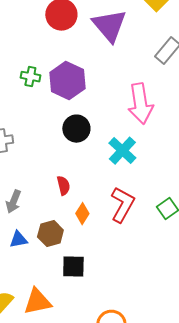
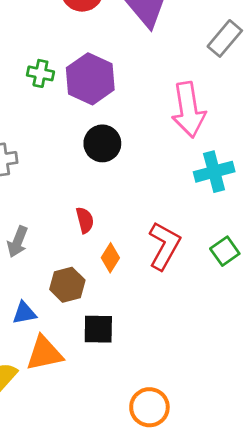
cyan cross: (122, 151) -> (214, 172), moved, turned 32
blue triangle: (18, 240) -> (24, 313), moved
orange triangle: (37, 302) -> (44, 353), moved

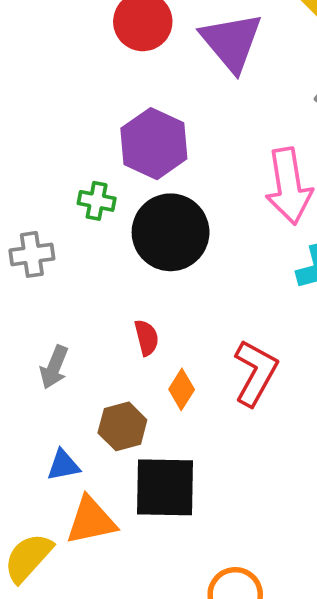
green cross: (40, 73) -> (97, 201), moved
black circle: (102, 143) -> (171, 232), size x1.5
black square: (98, 329) -> (165, 487), size x1.5

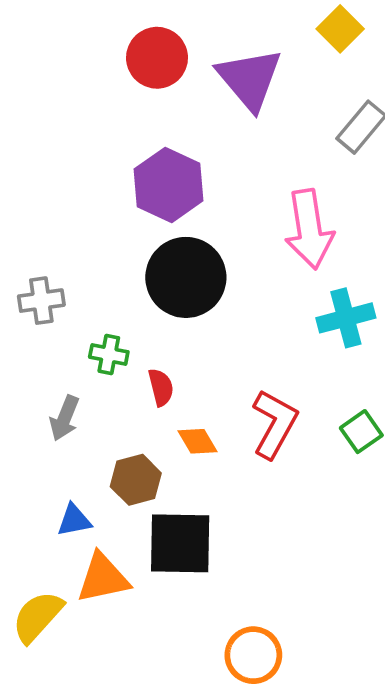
green cross: (97, 201) -> (109, 355), moved
orange diamond: (182, 389) -> (197, 441), turned -63

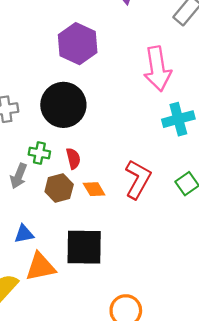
black circle: (186, 277) -> (63, 105), moved
green cross: (109, 355) -> (39, 153), moved
brown hexagon: (136, 480) -> (59, 188), moved

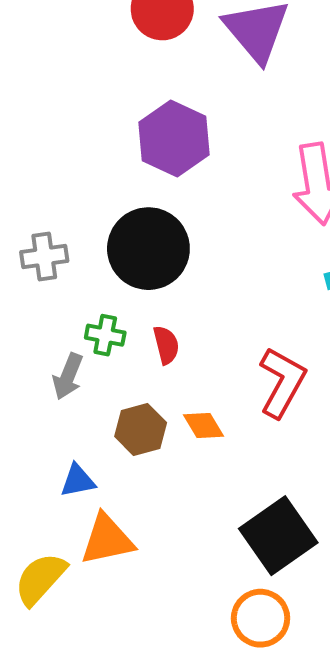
brown hexagon: (59, 188) -> (141, 429), moved
orange diamond: (94, 189) -> (204, 426), moved
black square: (84, 247) -> (278, 536), moved, turned -36

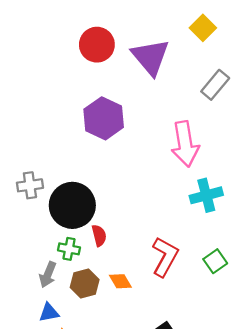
black circle: (148, 249) -> (72, 205), moved
green cross: (105, 335) -> (69, 249), moved
gray arrow: (68, 376) -> (48, 275), moved

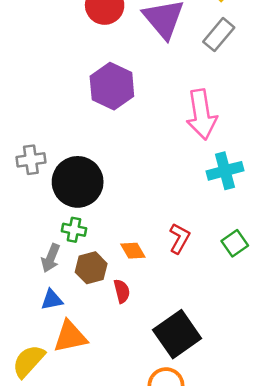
gray rectangle: (215, 85) -> (219, 35), moved
red semicircle: (99, 235) -> (122, 291), moved
red L-shape: (165, 257) -> (179, 238), size x0.7
orange diamond: (120, 281) -> (133, 251), moved

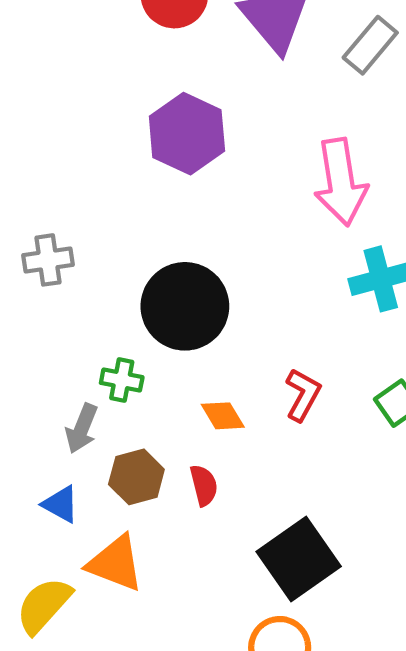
black circle: (78, 182) -> (185, 306), moved
brown hexagon: (91, 268) -> (136, 477), moved
blue triangle: (52, 300) -> (61, 504), moved, turned 40
orange triangle: (70, 337) -> (115, 563), turned 33

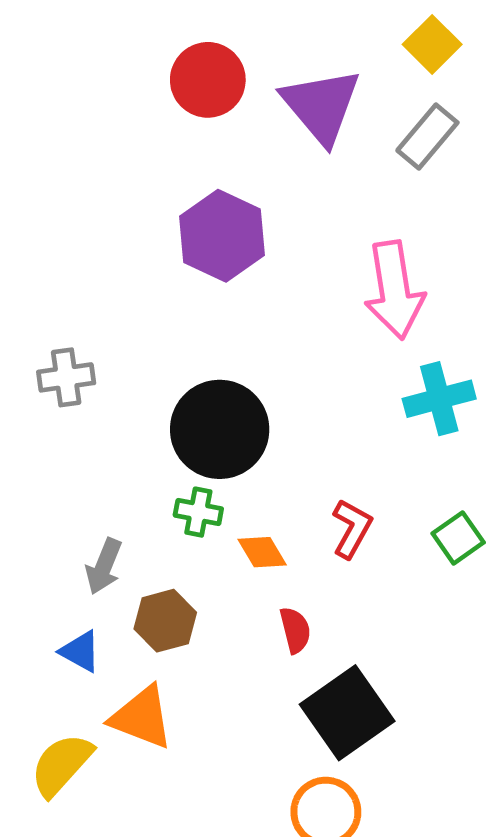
green cross: (122, 380) -> (198, 512), moved
red semicircle: (204, 485) -> (295, 630), moved

